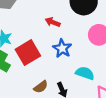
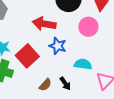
red arrow: (53, 22) -> (44, 24), size x1.6

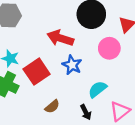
cyan semicircle: (83, 64) -> (97, 89), turned -54
black arrow: (65, 83) -> (86, 112), moved

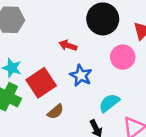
red arrow: (60, 38) -> (68, 45), size x0.6
brown semicircle: (52, 107) -> (55, 112), moved

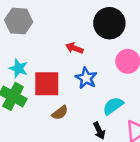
red square: (41, 83) -> (47, 84), turned 32

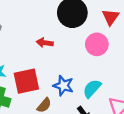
blue star: (86, 78) -> (63, 86), moved

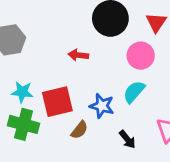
cyan semicircle: (92, 89) -> (134, 92), moved

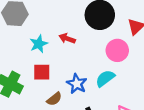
cyan star: (22, 92) -> (39, 44), moved, turned 30
red square: (57, 102) -> (42, 72), size x0.7

